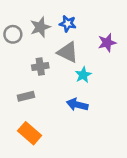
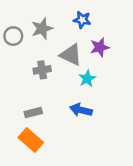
blue star: (68, 24) -> (82, 20), moved
purple star: (107, 43) -> (100, 47), moved
gray rectangle: (26, 96) -> (33, 112), moved

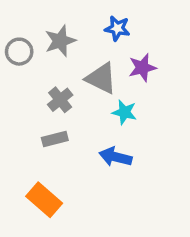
gray cross: (42, 70) -> (60, 100), turned -30
cyan star: (87, 79) -> (124, 112), turned -30
gray rectangle: (33, 112) -> (55, 139), moved

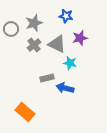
gray cross: (60, 100) -> (34, 45), moved
gray rectangle: (55, 139) -> (47, 78), moved

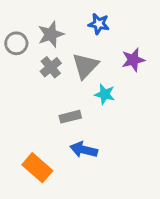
purple star: (80, 38) -> (133, 60), moved
gray triangle: (57, 44) -> (85, 66), turned 48
blue arrow: (65, 88) -> (84, 150), moved

